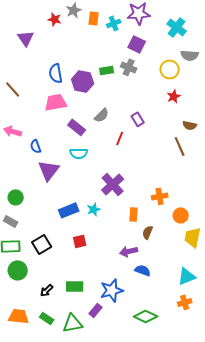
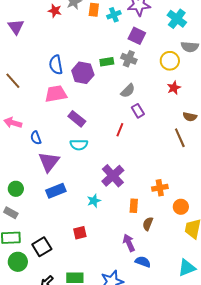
purple triangle: (26, 38) -> (16, 27), moved
gray semicircle: (102, 115) -> (128, 91), moved
blue rectangle: (69, 210) -> (56, 191), moved
black square: (42, 244) -> (42, 247), moved
purple arrow: (129, 251) -> (129, 243), turned 78

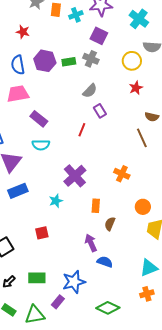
red star: (55, 11) -> (23, 32), moved
purple hexagon: (83, 73) -> (45, 61), moved
orange cross: (160, 188) -> (122, 174), moved, turned 35

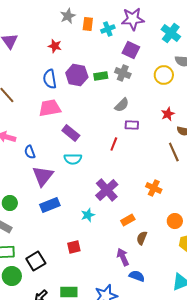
red star: (136, 88) -> (168, 114), moved
purple rectangle: (100, 111) -> (132, 125), turned -56
orange rectangle: (96, 206) -> (128, 220), turned 56

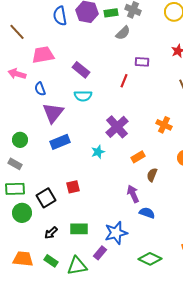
gray semicircle: (122, 105) -> (123, 33), moved
pink trapezoid: (50, 108) -> (43, 55), moved
red square: (74, 247) -> (73, 187), moved

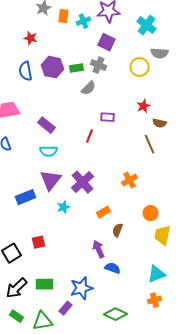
purple triangle: (53, 113) -> (50, 180), moved
orange cross: (164, 125) -> (130, 180), turned 35
black arrow: (51, 233) -> (16, 288), size x1.6

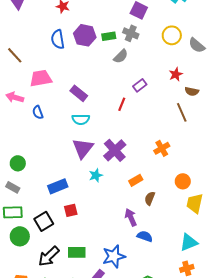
gray semicircle: (160, 53) -> (197, 45), moved, turned 36
purple rectangle: (108, 117) -> (140, 85), turned -40
blue rectangle: (26, 197) -> (58, 186), moved

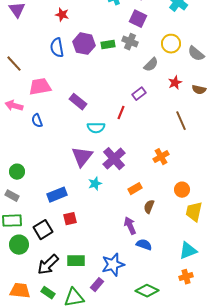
gray semicircle: (121, 56) -> (151, 65), moved
brown semicircle: (192, 91) -> (199, 90), moved
cyan semicircle: (81, 119) -> (96, 128), moved

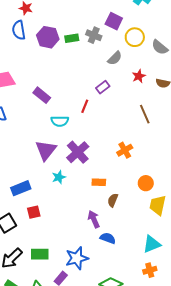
purple square: (138, 19) -> (114, 21), moved
blue semicircle: (57, 48) -> (19, 30), moved
orange rectangle: (135, 189) -> (99, 182), turned 32

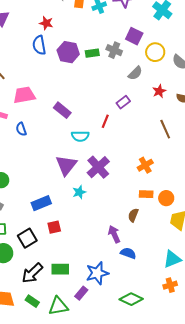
orange rectangle: (99, 182) -> (146, 194), moved

